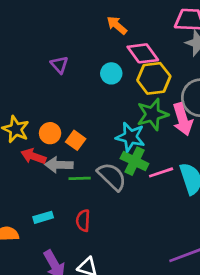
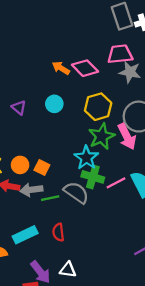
pink diamond: (143, 53) -> (85, 68), moved
cyan circle: (111, 73) -> (54, 104), moved
cyan star: (130, 137) -> (86, 158), turned 30
cyan rectangle: (43, 217) -> (25, 235), size x1.5

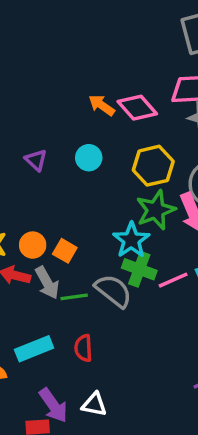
gray arrow: (31, 190) -> (47, 283), turned -115

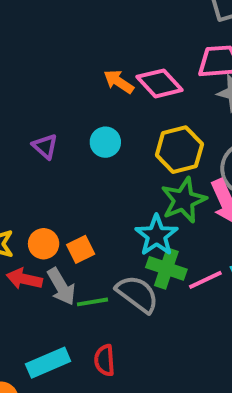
orange square: (65, 251) -> (81, 249), turned 35

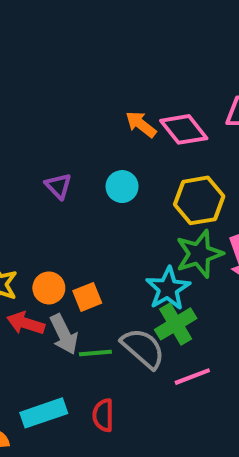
green cross: (166, 268) -> (176, 324), turned 36
pink line: (205, 280) -> (192, 377), moved

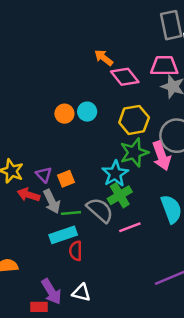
orange arrow: (141, 124) -> (104, 58), moved
purple triangle: (58, 186) -> (44, 175), moved
orange circle: (49, 288) -> (64, 114), moved
cyan rectangle: (44, 413) -> (63, 235), moved

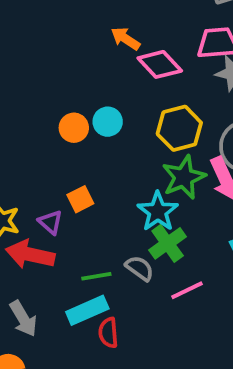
orange square: (66, 179) -> (80, 199), moved
red arrow: (28, 195) -> (30, 254), size x1.4
gray arrow: (52, 202) -> (23, 319), moved
gray semicircle: (100, 210) -> (140, 268), size x0.7

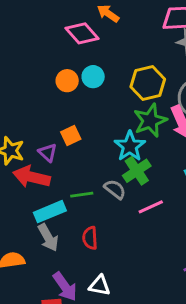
pink diamond: (160, 64) -> (82, 33), moved
cyan rectangle: (87, 310) -> (50, 212), moved
gray arrow: (23, 319) -> (48, 237), moved

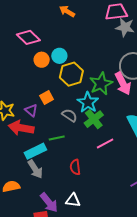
pink diamond: (82, 33) -> (28, 37), moved
yellow hexagon: (148, 83) -> (71, 74), moved
gray semicircle: (115, 189) -> (70, 115), moved
red semicircle: (90, 238) -> (75, 167), moved

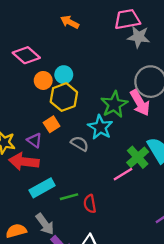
yellow hexagon: (71, 74) -> (64, 97), moved
green cross: (94, 119) -> (138, 157), moved
green line: (57, 138) -> (69, 197), moved
gray arrow: (35, 169) -> (45, 224), moved

